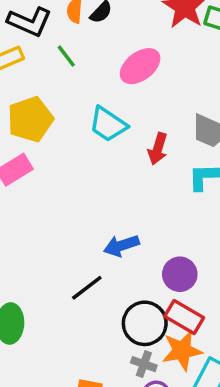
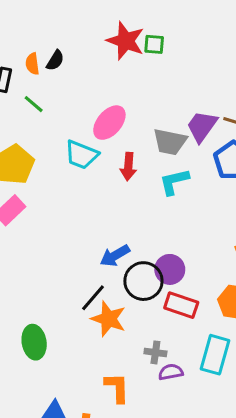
pink ellipse: (140, 66) -> (109, 123), moved
black circle: (145, 323) -> (143, 281), moved
orange star: (182, 351) -> (109, 319), moved, turned -30

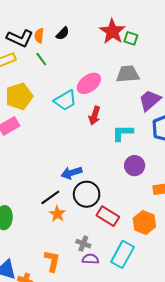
orange semicircle: (32, 64) -> (39, 36), moved
gray trapezoid: (170, 142) -> (128, 74), moved, turned 150
cyan trapezoid: (81, 155) -> (65, 100), turned -65
purple circle: (170, 269) -> (135, 166), moved
orange star: (109, 319) -> (57, 214), size x0.7

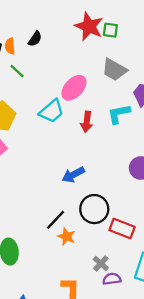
gray trapezoid: (128, 74) -> (114, 70), turned -135
cyan L-shape: (123, 133) -> (119, 114), moved
blue arrow: (72, 173) -> (73, 175), moved
gray cross: (83, 244) -> (101, 264), turned 32

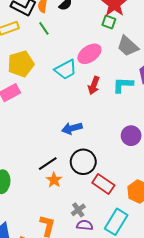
green square: (110, 30) -> (109, 22), moved

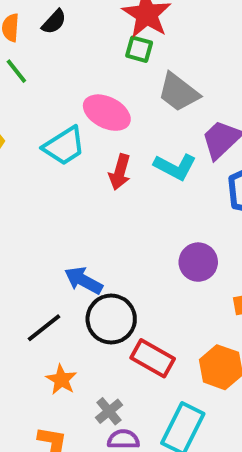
pink ellipse: (89, 54) -> (107, 113), turned 65
cyan L-shape: (123, 85) -> (175, 167), turned -150
blue arrow: (72, 128) -> (83, 280), moved, turned 48
orange star: (54, 180) -> (61, 380), moved

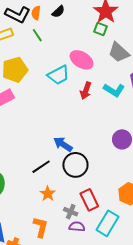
red rectangle: (153, 358) -> (89, 200), moved, turned 30
gray cross: (109, 411) -> (71, 212), turned -32

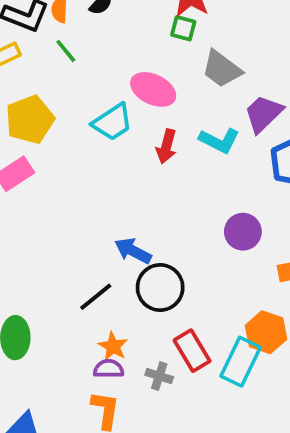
cyan rectangle: (108, 223) -> (241, 362), moved
purple semicircle: (77, 227) -> (109, 369), moved

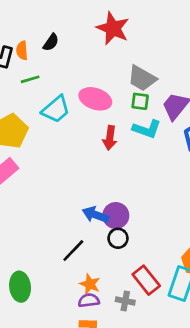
green square: (183, 28) -> (140, 101), moved
green line: (66, 51) -> (30, 79), turned -60
cyan trapezoid: (113, 122) -> (56, 109), moved
purple circle: (243, 232) -> (116, 216), moved
black circle: (160, 288) -> (118, 238), size x0.6

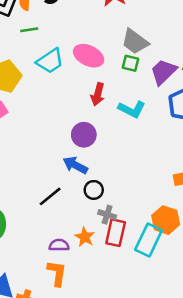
cyan L-shape: (147, 129) -> (132, 109), moved
purple circle: (116, 216) -> (84, 135), moved
red rectangle: (146, 280) -> (116, 233), turned 44
orange star: (90, 284) -> (85, 237), moved
gray cross: (125, 301) -> (107, 215), moved

